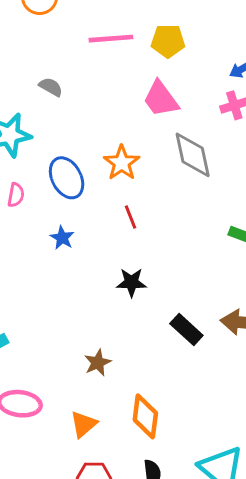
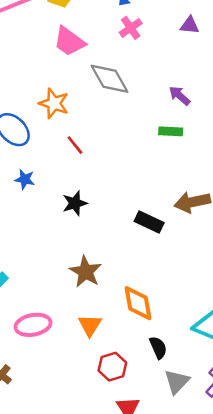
black star: (131, 282) -> (75, 203), moved
brown star: (98, 363) -> (85, 272), size x1.4

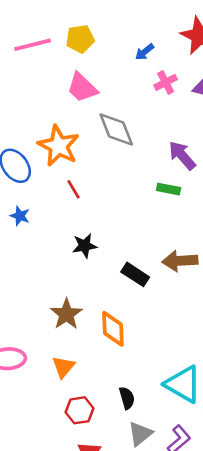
pink cross: (131, 28) -> (166, 82), moved
purple arrow: (180, 96) -> (182, 155), size x1.4
orange star: (54, 103) -> (59, 146), size x1.4
black star: (75, 203) -> (85, 246), moved
orange diamond: (138, 303) -> (113, 329), moved

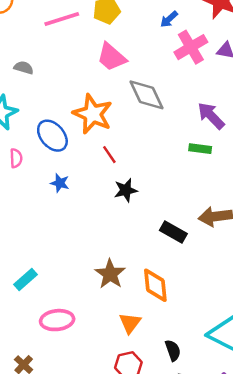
pink cross: (166, 82) -> (191, 47), size x1.5
black star: (85, 246) -> (126, 190), moved
orange triangle: (63, 367) -> (130, 323), moved

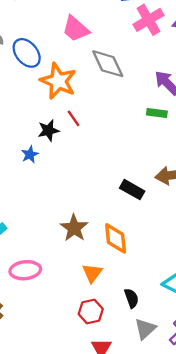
blue ellipse: (52, 136) -> (27, 53), moved
blue star: (60, 183) -> (30, 154), moved, turned 30
black star: (126, 190) -> (48, 130), moved

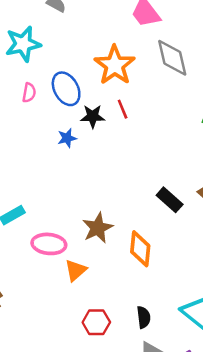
blue ellipse: (27, 53) -> (66, 89), moved
pink ellipse: (25, 270) -> (49, 244), moved
orange triangle: (92, 273) -> (76, 270), moved

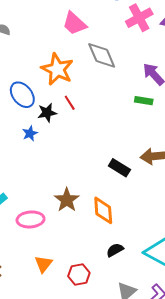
orange triangle: (76, 270) -> (43, 264), moved
black semicircle: (144, 317) -> (115, 250), moved, turned -102

